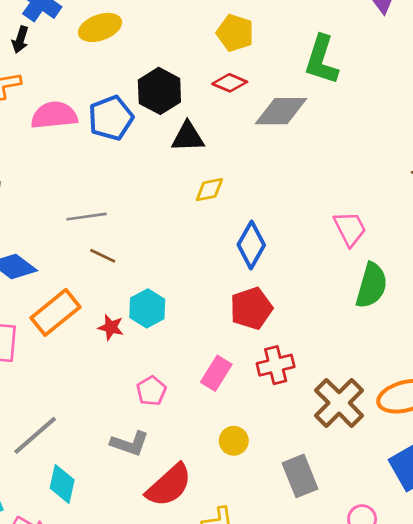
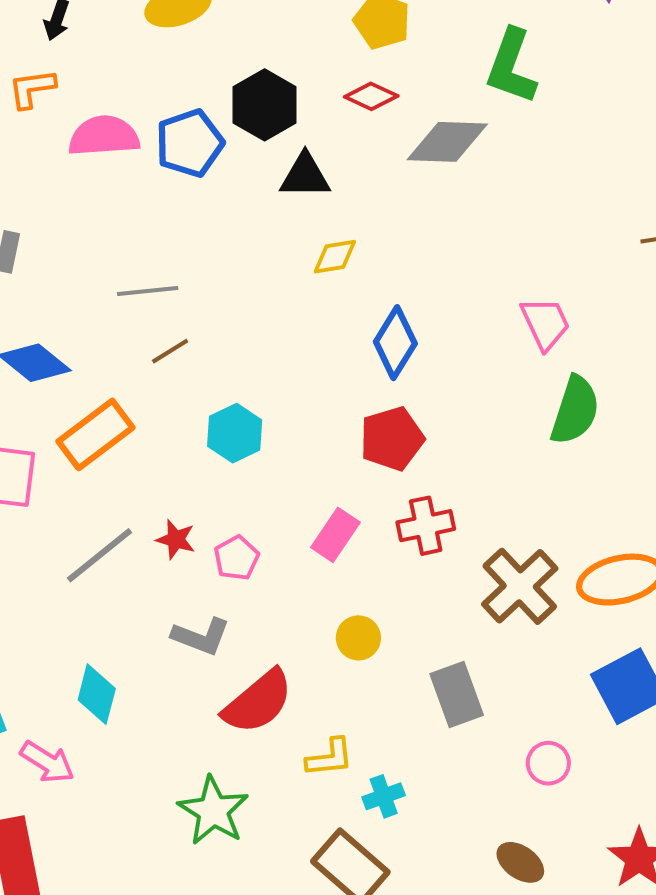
brown line: (103, 256) -> (170, 351), turned -60
red star: (111, 327) -> (176, 539), moved
gray line: (35, 435) -> (99, 555), moved

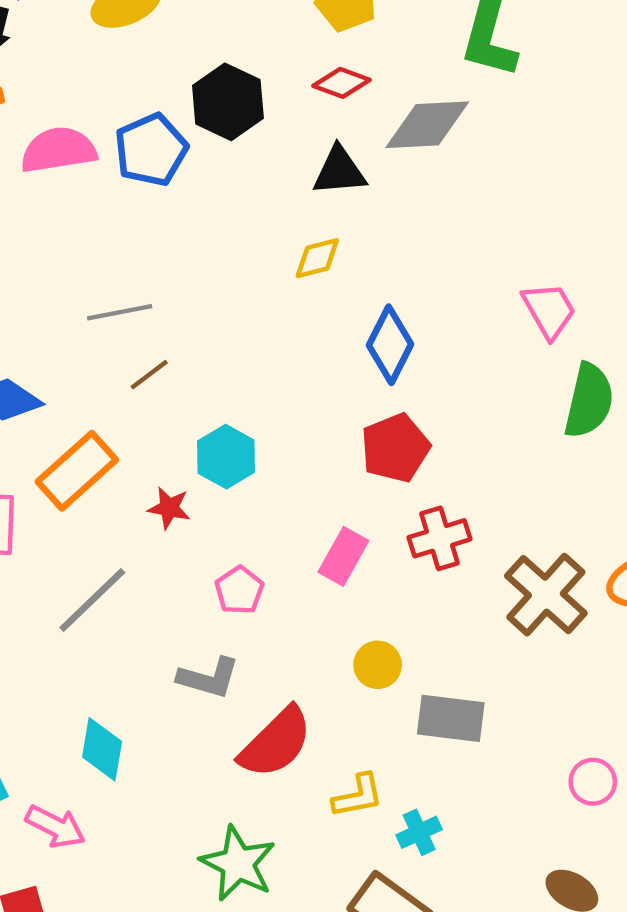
black triangle: (305, 176) -> (339, 171), moved
red star: (176, 539) -> (169, 508), moved
gray rectangle: (457, 695) -> (451, 718), moved, turned -58

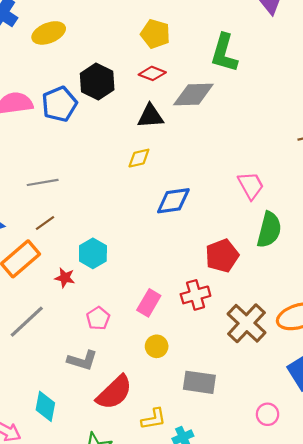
blue diamond: (390, 345) -> (173, 201), turned 54
brown line: (149, 375) -> (45, 223), moved
red pentagon: (395, 448) -> (222, 256), moved
yellow circle: (378, 665) -> (157, 346), moved
cyan diamond: (102, 749) -> (45, 406), moved

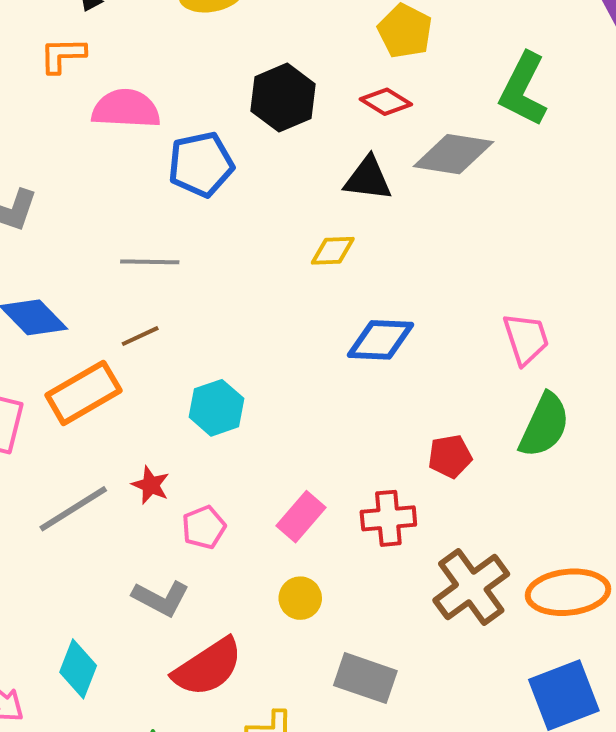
blue pentagon: (59, 104) -> (201, 164), moved
red pentagon: (222, 256) -> (450, 456), size x0.7
red star: (65, 278) -> (151, 485), moved

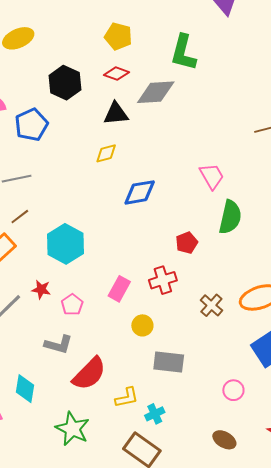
cyan hexagon: (217, 408) -> (66, 244), size x1.4
brown cross: (471, 587) -> (211, 305), size x0.6
yellow circle: (300, 598) -> (142, 325), moved

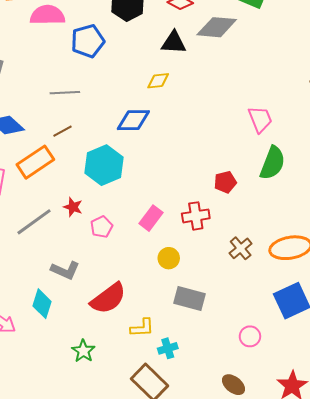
blue diamond: (140, 192) -> (133, 120), moved
gray L-shape: (58, 344) -> (65, 270), moved
green star: (72, 429) -> (83, 351), size x0.7

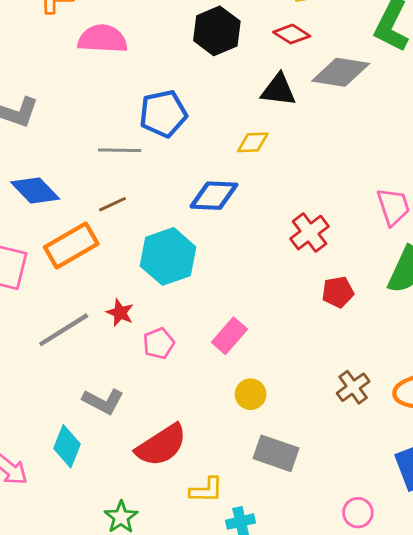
blue pentagon: (88, 41) -> (163, 114), moved
red cross: (196, 216) -> (310, 233), moved, turned -32

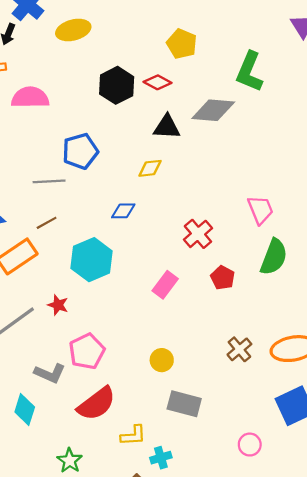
red diamond: (292, 34) -> (158, 82), moved
blue diamond: (214, 196) -> (123, 211), size x0.7
red pentagon: (338, 292) -> (223, 278), turned -30
pink rectangle: (229, 336) -> (165, 285), moved
pink pentagon: (159, 343) -> (87, 351), moved, size x1.5

